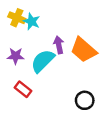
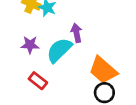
orange trapezoid: (83, 50) -> (103, 70), moved

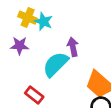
purple star: (30, 45) -> (20, 46), moved

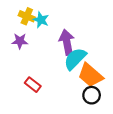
purple arrow: (73, 47) -> (67, 42), size x1.5
cyan semicircle: (56, 64) -> (75, 59), moved

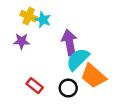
black circle: (92, 95) -> (68, 88), moved

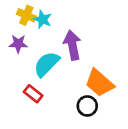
cyan semicircle: (78, 59) -> (47, 64), moved
black circle: (68, 88) -> (87, 106), moved

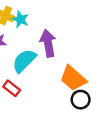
black circle: (87, 106) -> (81, 100), moved

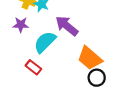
purple arrow: (48, 43) -> (67, 26), turned -40

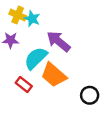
orange trapezoid: (90, 58) -> (54, 75), moved

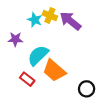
yellow cross: (18, 15) -> (50, 16), moved
purple arrow: (58, 41) -> (70, 21), moved

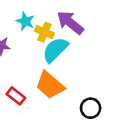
yellow cross: (50, 16) -> (44, 32), moved
cyan semicircle: (38, 55) -> (55, 50), moved

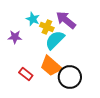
black circle: (91, 108) -> (70, 77), moved, size x1.5

